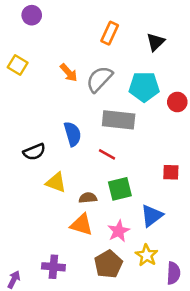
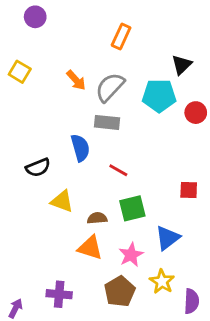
black triangle: (156, 42) -> (182, 65), moved
gray rectangle: (119, 120) -> (107, 122), moved, size x0.7

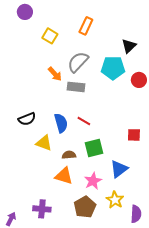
yellow square: (20, 72) -> (50, 36), moved
orange arrow: (76, 80) -> (55, 74), moved
blue semicircle: (80, 148) -> (61, 123), moved

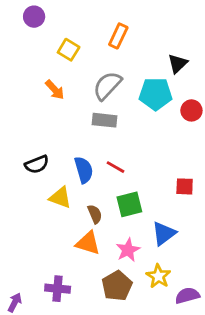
orange arrow: (55, 74) -> (55, 90), moved
brown semicircle: (69, 155) -> (95, 214), turned 72
purple semicircle: (136, 214) -> (187, 296), turned -108

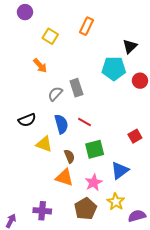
gray semicircle: (107, 86) -> (55, 94), moved, size x0.7
gray rectangle: (104, 120) -> (76, 88), turned 66
red square: (185, 186) -> (135, 136), turned -32

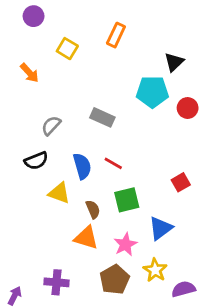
orange arrow: (40, 66) -> (29, 73), moved
gray rectangle: (76, 88) -> (102, 117), turned -48
gray semicircle: (55, 94) -> (51, 126), moved

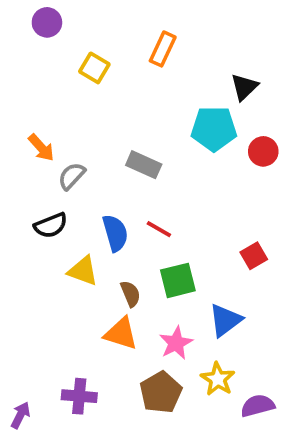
orange arrow: (29, 73) -> (41, 148), moved

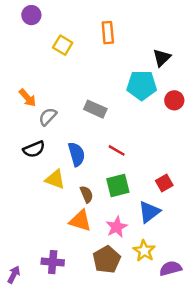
orange rectangle: (163, 49) -> (108, 33), turned -30
red line: (159, 229) -> (117, 150), moved
red square: (254, 256) -> (164, 183), moved

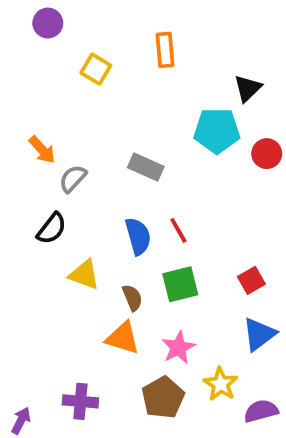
black semicircle: (34, 149) -> (52, 229), turned -30
red line: (117, 150) -> (178, 230), turned 30
blue semicircle: (76, 154) -> (138, 236), moved
blue triangle: (149, 212) -> (259, 334), moved

